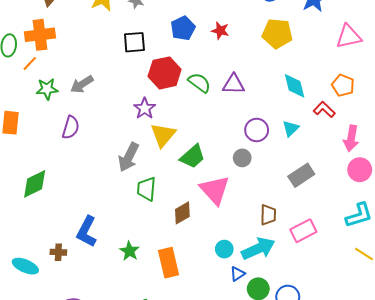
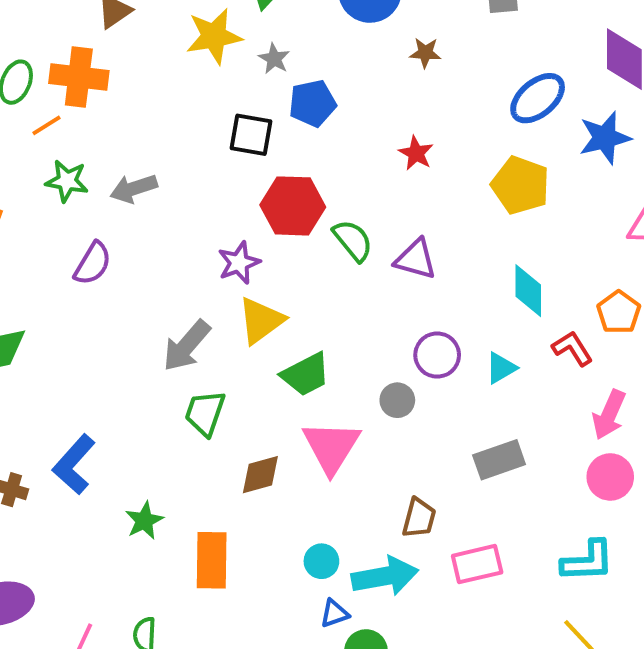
blue pentagon: (183, 28) -> (312, 103), moved

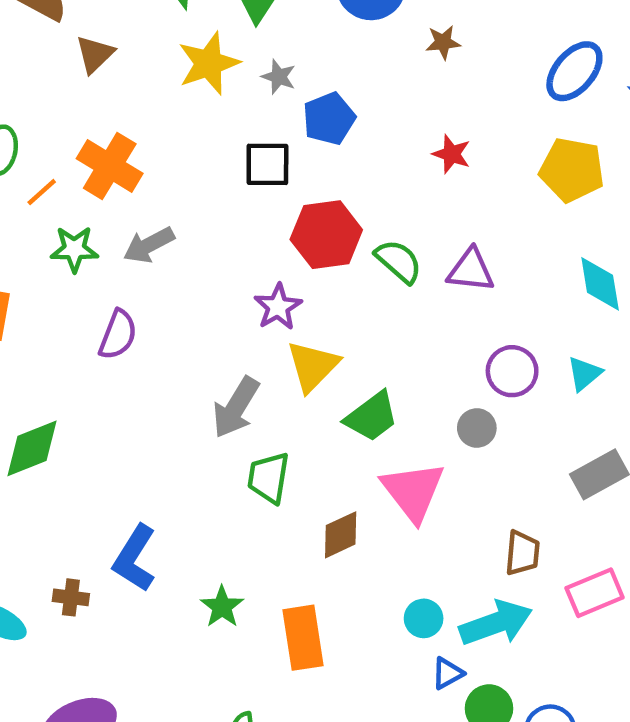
orange cross: (79, 77) -> (110, 166), moved, turned 34

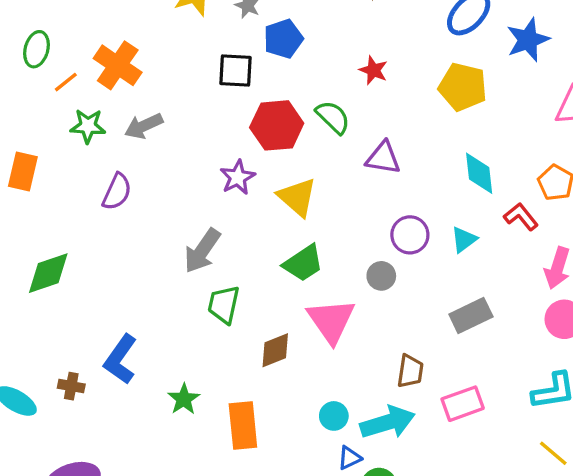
green semicircle: (399, 261) -> (333, 117), moved
yellow triangle: (313, 366) -> (297, 197), moved, turned -36

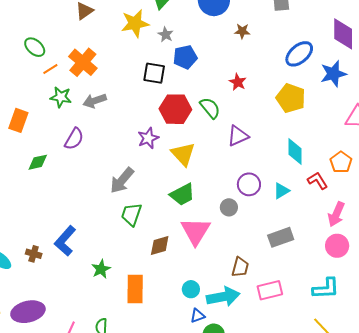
green ellipse: (36, 49) -> (35, 47), turned -70
purple triangle: (383, 158) -> (238, 136), turned -40
green diamond: (48, 273) -> (38, 162), moved, size x0.7

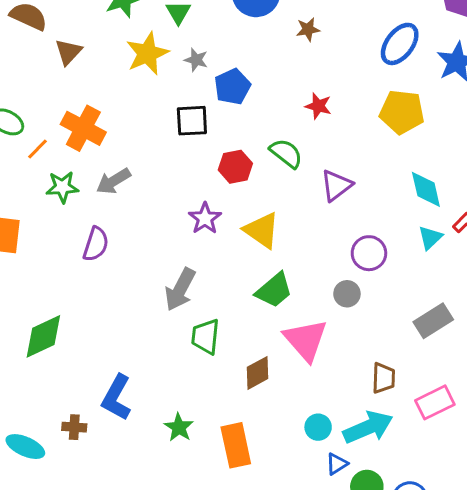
red hexagon: (175, 109) -> (235, 167), size x0.7
green diamond: (38, 162) -> (43, 336), moved, size x1.5
cyan triangle: (281, 191) -> (430, 238), moved

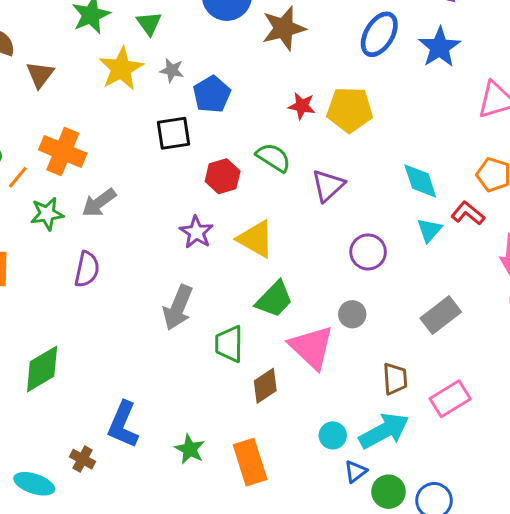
brown star: (308, 29) -> (284, 28), size x1.8
yellow pentagon: (402, 112) -> (350, 110), moved
gray circle: (347, 294) -> (352, 314), moved
green trapezoid: (205, 337) -> (229, 344), moved
brown cross: (74, 427) -> (83, 459), turned 30

